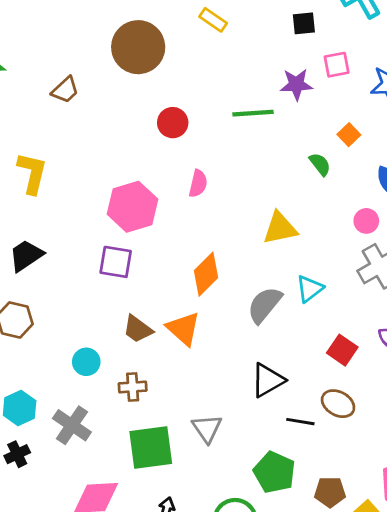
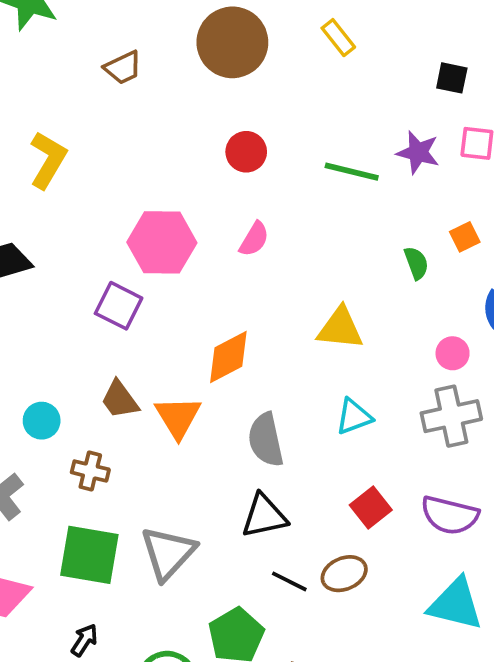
gray semicircle: (265, 305) -> (266, 440), moved, turned -69
brown ellipse: (338, 404) -> (344, 574), turned -68
gray triangle: (207, 428) -> (168, 553), size x1.4

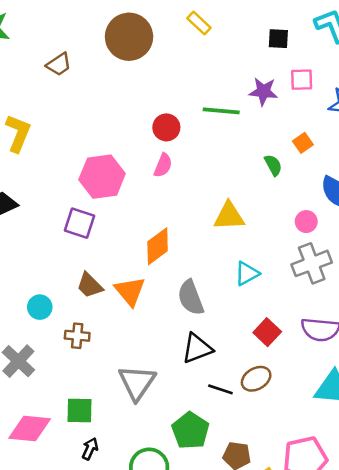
red circle: (246, 152) -> (166, 127), moved
green square: (89, 555) -> (79, 411), moved, size x0.7

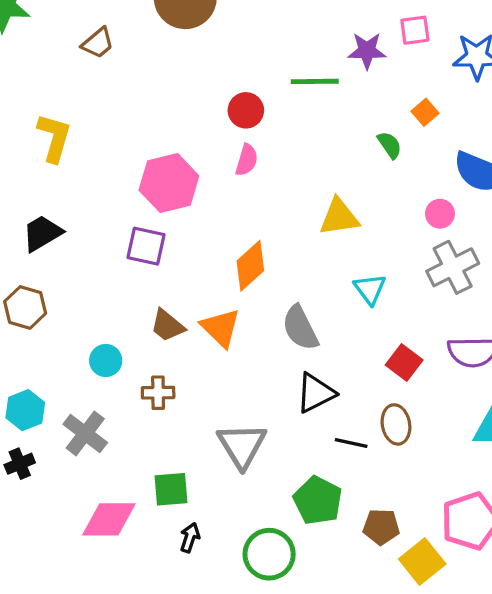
cyan triangle: (247, 273) -> (370, 289), turned -32
brown ellipse: (256, 379) -> (396, 424), turned -64

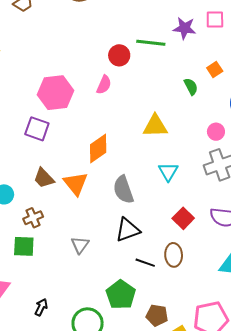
red circle: (246, 110) -> (119, 55), moved
brown cross: (158, 393) -> (33, 218), turned -30
gray triangle: (242, 445) -> (80, 245), moved, size x0.6
green square: (171, 489) -> (24, 246), moved

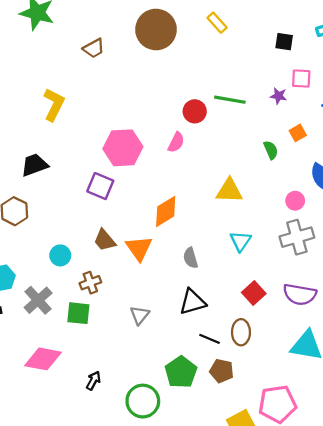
purple star: (184, 28) -> (279, 96), moved, size x0.7
gray semicircle: (123, 190) -> (191, 258), size x0.7
brown pentagon: (157, 315) -> (222, 371), moved

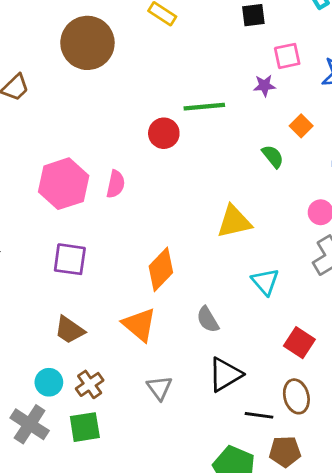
pink semicircle: (176, 142) -> (116, 184), moved
pink hexagon: (123, 148) -> (64, 184), moved
brown trapezoid: (105, 240) -> (69, 330), moved
cyan circle: (60, 255) -> (49, 382), moved
gray triangle: (140, 315) -> (159, 388), moved

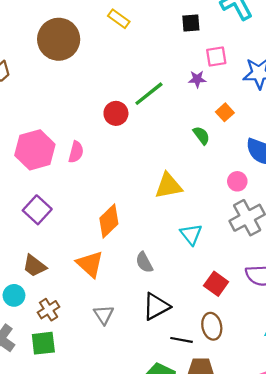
green line: (204, 107) -> (149, 94), turned -36
purple square: (70, 259) -> (37, 210), turned 32
cyan circle: (49, 382) -> (14, 295), moved

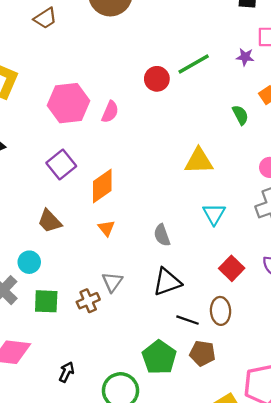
orange diamond: (109, 221) -> (102, 186), moved
orange triangle: (90, 264) -> (106, 228), size x0.6
cyan circle: (14, 295) -> (29, 262), moved
brown cross: (49, 310) -> (88, 301), moved

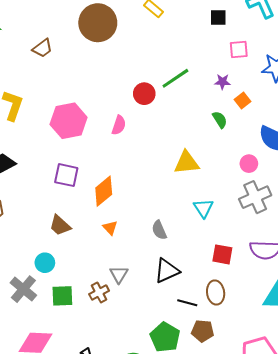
purple star: (245, 57) -> (223, 82), moved
pink semicircle: (110, 112) -> (119, 125), moved
purple square: (61, 164) -> (66, 175), turned -35
red square: (232, 268) -> (222, 254), turned -30

